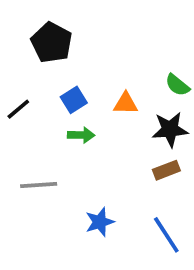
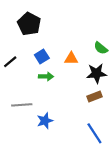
blue star: (100, 222) -> (45, 121), moved

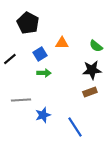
orange triangle: (71, 59) -> (62, 43), moved
blue line: (94, 133) -> (75, 127), moved

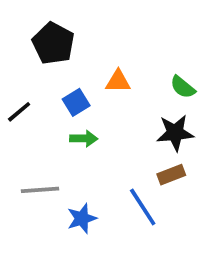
blue line: (75, 127) -> (143, 207), moved

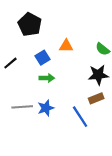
blue star: (82, 218) -> (46, 108), moved

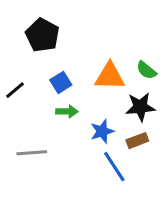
orange triangle: (66, 46) -> (110, 76), moved, size x1.5
blue star: (46, 108) -> (102, 131), moved

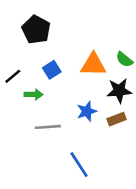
green arrow: (67, 112) -> (34, 94), moved
gray line: (32, 153) -> (48, 127), moved
blue line: (114, 167) -> (79, 165), moved

